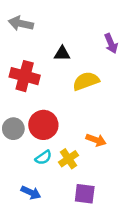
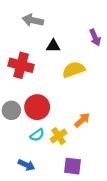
gray arrow: (21, 23) -> (33, 20), moved
orange arrow: (96, 140) -> (82, 120), turned -63

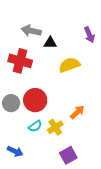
gray arrow: (33, 20) -> (31, 31), moved
blue arrow: (26, 165) -> (15, 151), moved
purple square: (73, 166) -> (68, 155), turned -36

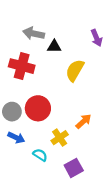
yellow semicircle: (69, 65) -> (75, 70), turned -40
cyan semicircle: (35, 126) -> (40, 155), moved, turned -112
blue arrow: (15, 151) -> (16, 138), moved

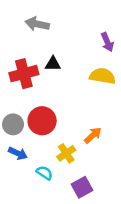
gray arrow: (34, 33) -> (37, 24), moved
black triangle: (54, 46) -> (53, 64), moved
red cross: (22, 66) -> (24, 74), turned -30
yellow semicircle: (75, 70) -> (102, 76), moved, turned 70

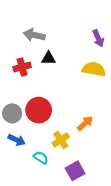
gray arrow: (37, 24) -> (34, 35), moved
red cross: (24, 74) -> (22, 67), size x0.7

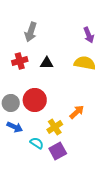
gray arrow: (34, 35) -> (31, 32), turned -84
black triangle: (49, 58) -> (47, 63), moved
purple square: (75, 171) -> (58, 151), moved

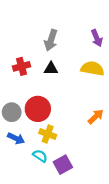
gray arrow: (31, 32) -> (51, 40), moved
orange arrow: (77, 112) -> (96, 117), moved
yellow cross: (55, 127) -> (48, 134), moved, turned -35

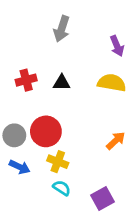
gray arrow: (51, 40) -> (62, 29), moved
cyan semicircle: (40, 156) -> (62, 188), moved
purple square: (63, 165) -> (102, 199), moved

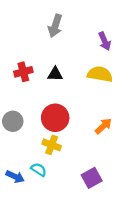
red circle: (46, 131) -> (55, 118), moved
blue arrow: (20, 167) -> (15, 177), moved
cyan semicircle: (62, 188) -> (39, 170), moved

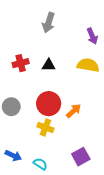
orange arrow: (103, 126) -> (74, 111), moved
cyan semicircle: (39, 170) -> (40, 164), moved

